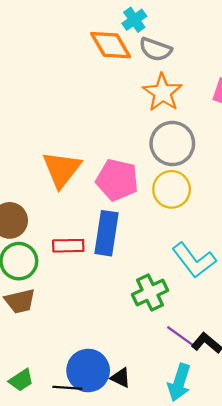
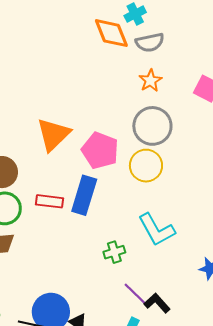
gray semicircle: (155, 49) -> (150, 42), turned -40
orange star: (163, 93) -> (150, 81), size x0.7
green cross: (150, 293) -> (114, 252), size x0.7

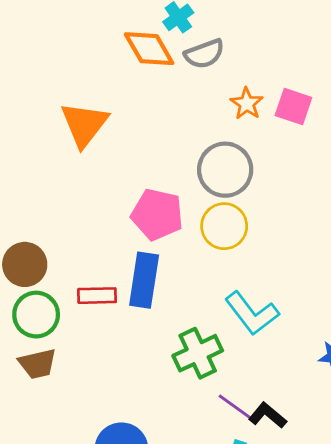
orange star: (150, 81) -> (247, 104), moved
orange triangle: (53, 134) -> (84, 124), moved
green cross: (114, 252) -> (198, 353), size x1.6

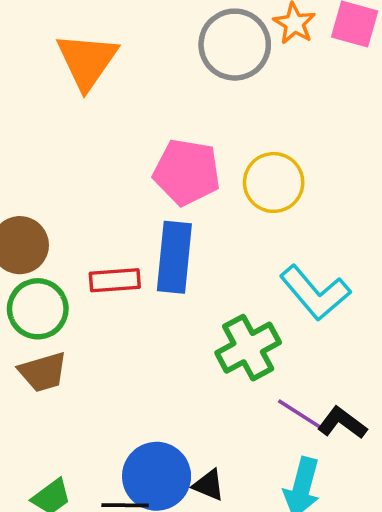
gray circle: (225, 170) -> (235, 45), moved

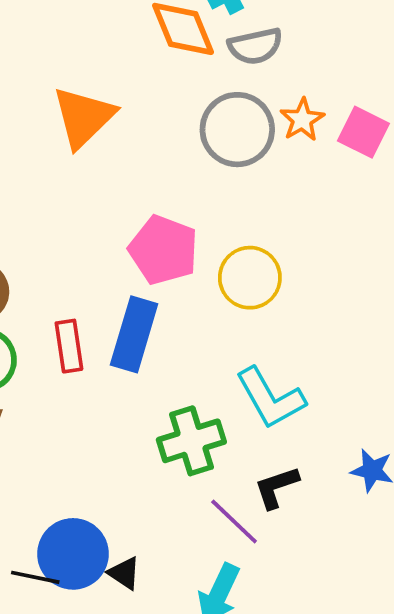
red rectangle: (115, 280) -> (69, 346), turned 75
black L-shape: (342, 423) -> (276, 487), moved, turned -66

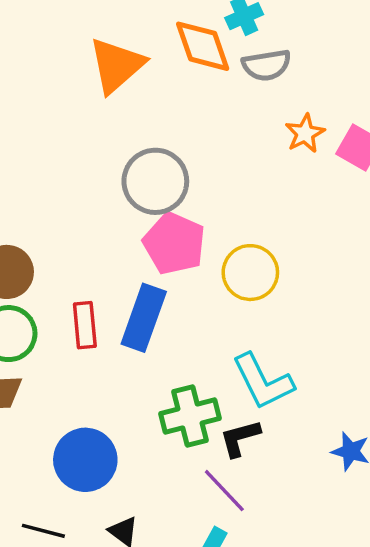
orange triangle: (84, 117) -> (117, 65), moved
gray circle: (237, 130) -> (155, 181), moved
black L-shape: (276, 487) -> (240, 438), moved
blue circle: (73, 554) -> (85, 460), moved

